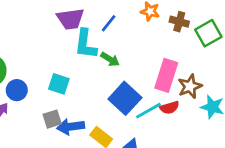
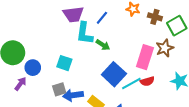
brown star: (190, 86) -> (165, 48), moved

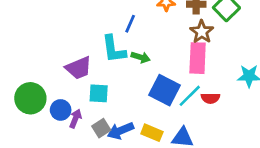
purple trapezoid: (73, 14) -> (79, 68), moved
brown star: (165, 48) -> (202, 32), moved
red semicircle: (147, 81) -> (210, 98), moved, turned 32
purple arrow: (20, 84) -> (75, 119), moved

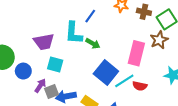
brown star: (202, 32) -> (159, 40), moved
purple arrow: (75, 119) -> (40, 86), moved

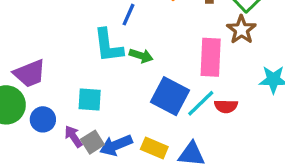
purple trapezoid: (44, 42) -> (30, 73), moved
purple arrow: (40, 86) -> (73, 136), turned -56

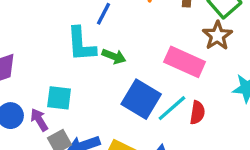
pink rectangle: (211, 57) -> (185, 62), turned -72
red semicircle: (226, 106) -> (197, 113), turned -85
purple arrow: (73, 136) -> (39, 120), moved

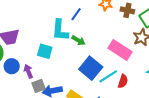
cyan square: (59, 98) -> (45, 51), moved

